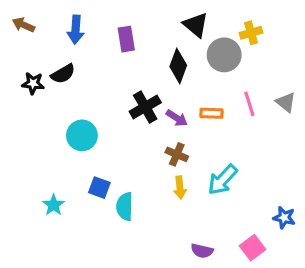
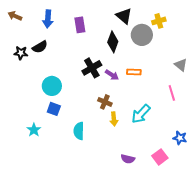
pink line: (249, 104) -> (172, 93), moved
brown cross: (177, 154) -> (105, 102), moved
blue square: (99, 188) -> (54, 109), moved

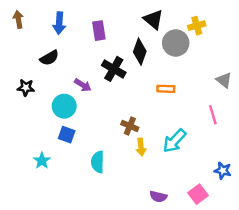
brown arrow: (15, 16) -> (18, 19), turned 56
black star: (21, 53) -> (26, 88), moved
black cross: (92, 68) -> (114, 69), moved, turned -30
purple arrow: (112, 75) -> (83, 85), moved

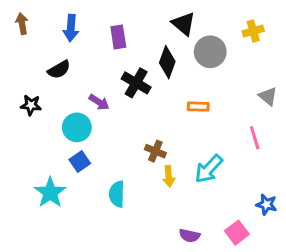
yellow cross: (197, 26) -> (253, 31), moved
blue square: (67, 135) -> (80, 161), turned 35
cyan star: (42, 161) -> (50, 193), size x1.5

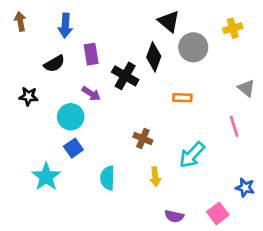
purple rectangle: (118, 37) -> (91, 54), moved
yellow arrow: (169, 176) -> (155, 177), moved

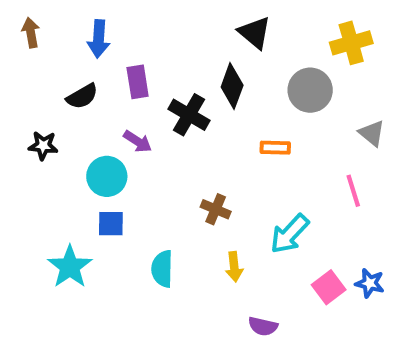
yellow cross: (233, 28) -> (351, 43), size x1.4
gray circle: (193, 47) -> (310, 90), moved
blue square: (73, 148) -> (111, 224), turned 36
pink square: (218, 213) -> (329, 287), moved

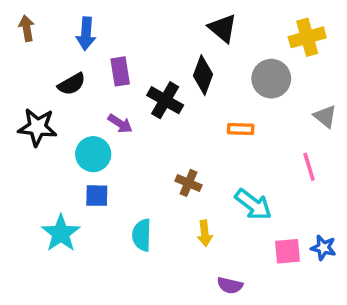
black star: (43, 146) -> (37, 127), size x1.5
cyan arrow: (290, 234) -> (253, 205), turned -96
pink square: (329, 287) -> (287, 251), turned 32

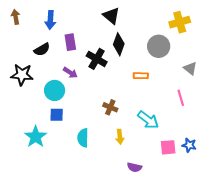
black triangle: (223, 28) -> (111, 16), moved

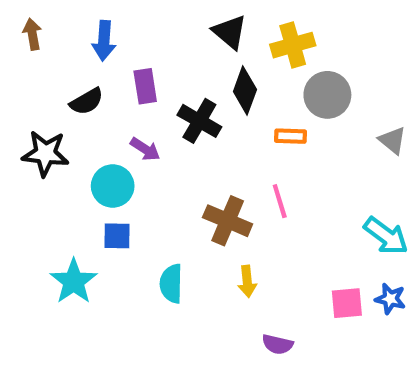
yellow cross: (180, 22) -> (293, 45), moved
orange rectangle: (141, 76) -> (291, 136), moved
pink line: (181, 98) -> (280, 201), moved
brown cross: (110, 107) -> (228, 221), size x1.5
cyan arrow: (148, 120) -> (386, 236), moved

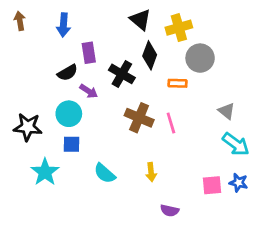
black semicircle: (87, 101) -> (67, 73), moved
gray triangle: (392, 140) -> (227, 111), moved
black star: (45, 153) -> (28, 127), moved
brown cross: (228, 221) -> (139, 118), moved
cyan semicircle: (171, 284) -> (105, 173), turned -50

